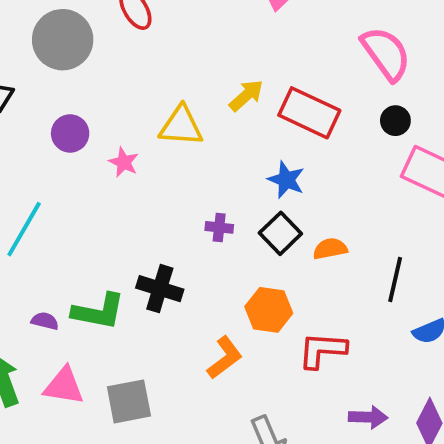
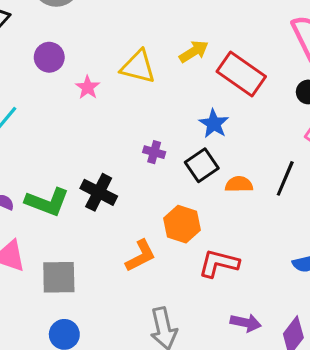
black line: (395, 279) -> (285, 178), moved

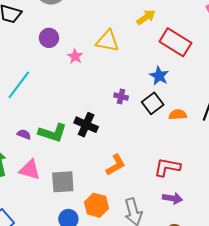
yellow arrow: (194, 52) -> (146, 17), moved
orange hexagon: (182, 224) -> (96, 205), moved
purple arrow: (246, 323) -> (173, 198), moved

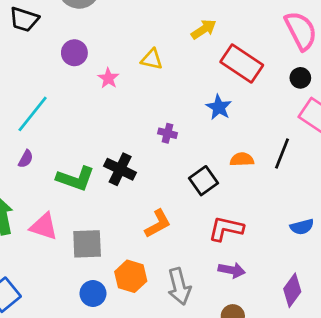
yellow triangle: (108, 41) -> (152, 59), size x0.7
black square: (153, 103) -> (204, 181), moved
purple semicircle: (24, 134) -> (26, 159), moved, turned 96

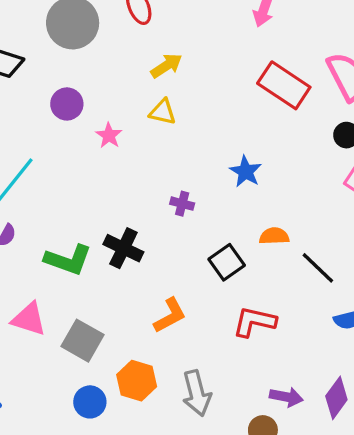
yellow arrow: (204, 29) -> (166, 66), moved
red rectangle: (242, 63) -> (284, 85), moved
black line: (282, 153) -> (318, 268), moved, turned -68
gray square: (87, 244) -> (83, 341), turned 32
purple arrow: (232, 270) -> (286, 397), moved

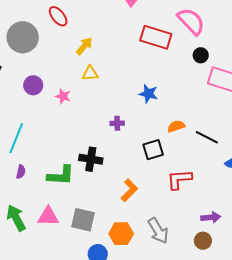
black square: (227, 262) -> (153, 150), turned 35

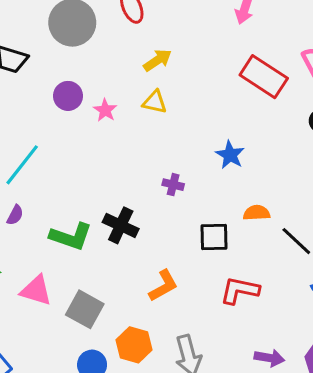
pink star: (63, 96) -> (105, 110), moved

